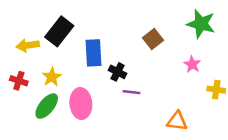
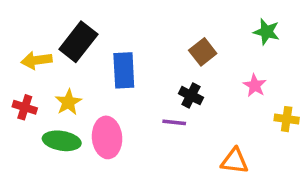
green star: (201, 24) -> (266, 32), size x0.7
black cross: (118, 72) -> (191, 96), moved
green ellipse: (47, 106) -> (62, 141), turned 60

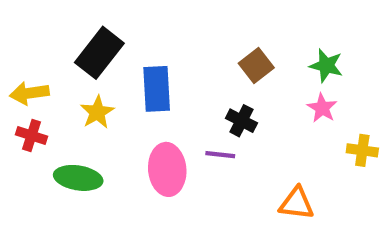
green star: (266, 32) -> (326, 66), moved
yellow arrow: (37, 60) -> (29, 93), moved
yellow star: (68, 102) -> (97, 112), moved
pink ellipse: (107, 137) -> (167, 169), moved

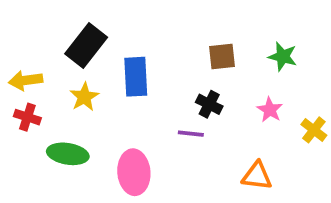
brown square: (256, 66) -> (222, 57), turned 32
pink star: (322, 108) -> (270, 110), moved
yellow cross: (362, 150) -> (314, 130), turned 30
pink ellipse: (167, 169) -> (134, 172), moved

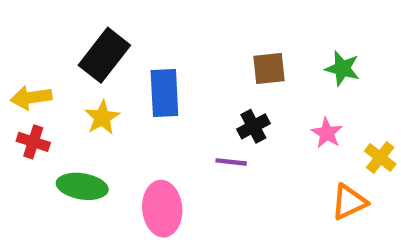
black cross: (209, 104) -> (253, 126), turned 35
orange triangle: (257, 176) -> (349, 202), moved, turned -32

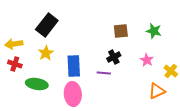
blue rectangle: (164, 93) -> (74, 66), moved

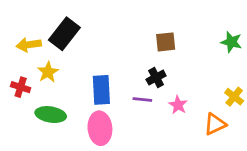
green star: (154, 31) -> (231, 42), moved
yellow arrow: (14, 44) -> (29, 45), moved
yellow star: (46, 53) -> (48, 72), moved
pink star: (147, 60) -> (178, 105), moved

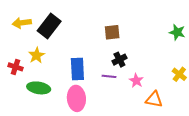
brown square: (166, 42) -> (112, 32), moved
yellow arrow: (29, 45) -> (22, 23), moved
orange triangle: (215, 124) -> (154, 99), moved, turned 36

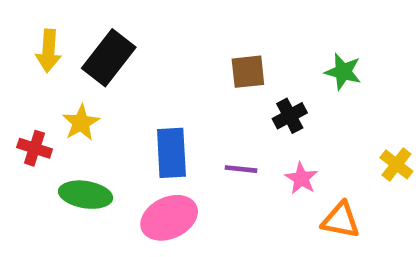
yellow arrow: (22, 23) -> (48, 51), turned -78
green star: (177, 32) -> (343, 72), moved
black cross: (119, 60) -> (290, 116), moved
pink ellipse: (76, 98) -> (169, 218), turned 70

